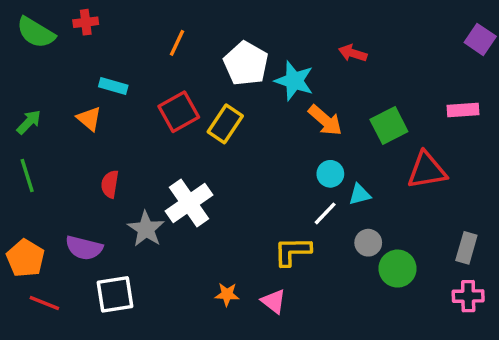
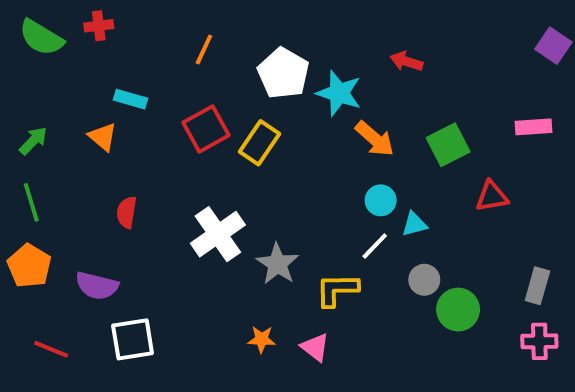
red triangle: (427, 170) -> (492, 196), size x0.7
gray star: (146, 229) -> (277, 264), moved
orange pentagon: (25, 258) -> (29, 266), moved

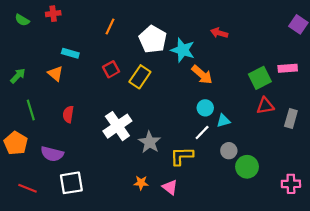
green semicircle: (41, 38) -> (22, 20), size x0.6
red square: (206, 129) -> (111, 69), size x0.7
green square: (448, 145) -> (260, 78), moved
green line: (31, 202) -> (31, 110), moved
gray rectangle: (537, 286) -> (291, 119), moved

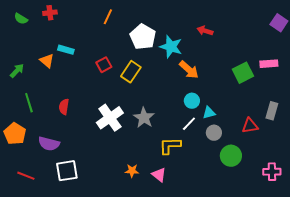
orange line: (110, 26) -> (108, 17), moved
orange triangle: (55, 74) -> (47, 61), moved
red triangle: (265, 106) -> (250, 126), moved
gray star: (150, 142) -> (144, 118), moved
gray circle: (229, 151) -> (214, 133), moved

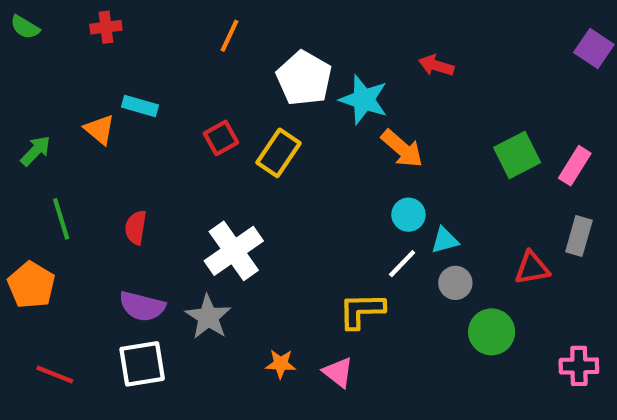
green semicircle: (21, 19) -> (25, 27), moved
pink rectangle: (269, 64) -> (575, 166), moved, turned -54
gray star: (144, 118) -> (208, 317), moved
purple semicircle: (49, 144) -> (142, 306), moved

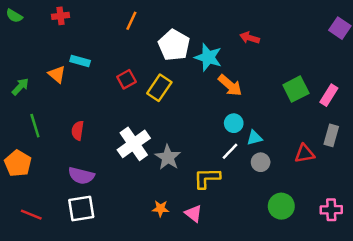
gray star: (208, 317) -> (168, 157), moved
green circle: (492, 332) -> (281, 206), moved

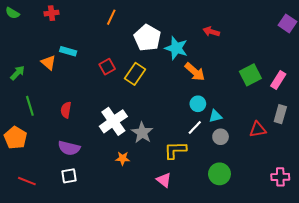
green circle: (281, 206) -> (219, 174), moved
white square: (81, 209) -> (69, 176), size x0.7
orange star: (161, 209) -> (123, 158), moved

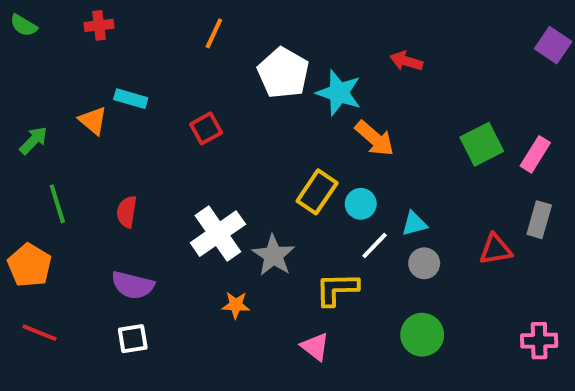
yellow rectangle: (135, 74) -> (317, 192), moved
cyan circle: (198, 104) -> (361, 204), moved
red line: (27, 181) -> (39, 333), moved

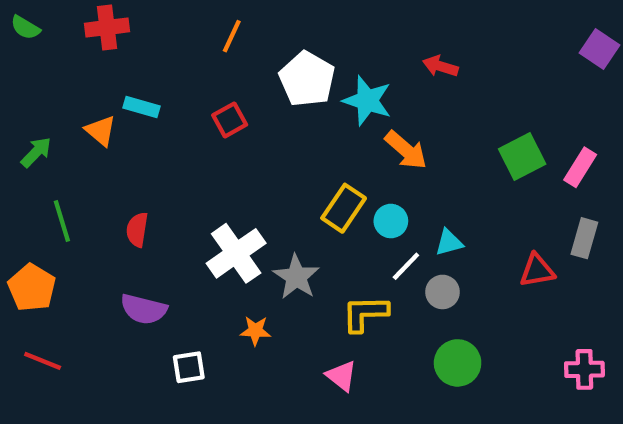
red cross: (99, 25) -> (107, 28), size x1.4
red square: (206, 128) -> (230, 120), moved
gray circle: (424, 263) -> (442, 292), moved
white square: (133, 339) -> (189, 367), moved

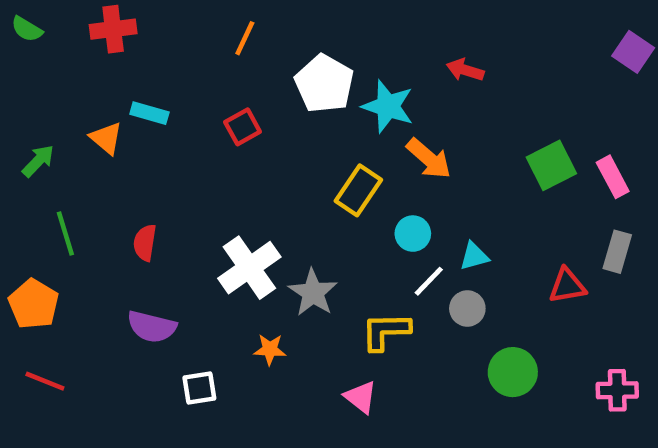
pink rectangle: (580, 167) -> (613, 177), turned -60
yellow rectangle: (344, 208) -> (358, 190), moved
green circle: (458, 363) -> (513, 372), moved

